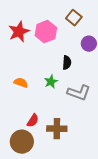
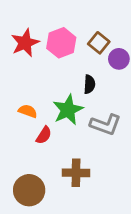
brown square: (74, 18) -> (99, 43), moved
green star: (51, 82) -> (68, 110), size x1.6
red semicircle: (33, 121) -> (44, 135), moved

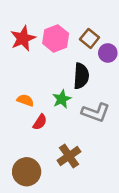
black semicircle: (89, 84) -> (81, 76), size x1.5
green star: (68, 110) -> (62, 99), size x0.7
brown cross: (76, 173) -> (69, 156), turned -35

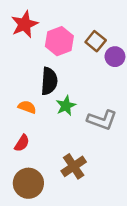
red star: (23, 38) -> (25, 24), moved
black semicircle: (81, 76) -> (49, 81), moved
red semicircle: (40, 122) -> (22, 143), moved

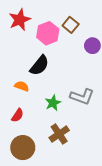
brown square: (96, 41) -> (71, 25), moved
black semicircle: (49, 81) -> (39, 65), turned 35
green star: (66, 106) -> (53, 103), moved

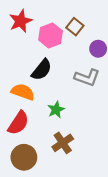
orange semicircle: (22, 86) -> (23, 92), size x1.5
gray L-shape: (82, 97) -> (87, 78), moved
red semicircle: (18, 115) -> (18, 123), size x1.6

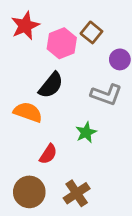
green star: (56, 110) -> (86, 132), moved
red semicircle: (18, 123) -> (48, 154), moved, size x0.7
brown cross: (63, 143) -> (77, 193), moved

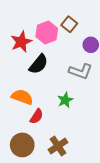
red star: (25, 26) -> (21, 42), moved
orange semicircle: (28, 112) -> (22, 97), moved

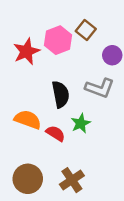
black semicircle: (39, 64) -> (61, 94), moved, turned -50
red semicircle: (37, 116) -> (55, 133), moved, turned -91

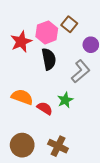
gray L-shape: (100, 88) -> (81, 71), turned -60
black semicircle: (61, 94) -> (49, 59), moved
brown cross: (72, 180) -> (58, 146), turned -30

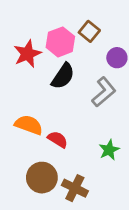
black semicircle: (49, 59) -> (63, 76), turned 45
green star: (65, 100) -> (109, 150), moved
brown circle: (22, 145) -> (42, 178), moved

